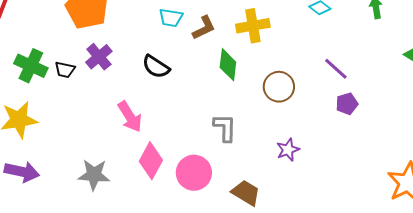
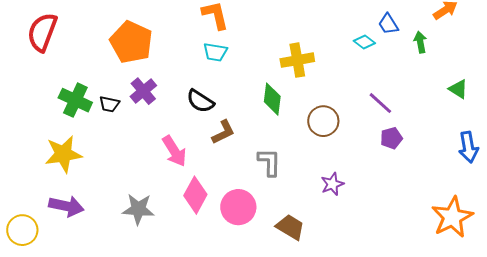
brown L-shape: (204, 28) -> (223, 132), moved

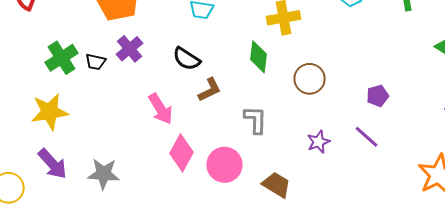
green cross: (75, 100) -> (62, 58), turned 32
purple line: (380, 103) -> (367, 137), moved
purple arrow: (66, 206) -> (53, 164), turned 36
gray star: (138, 209) -> (104, 174), moved

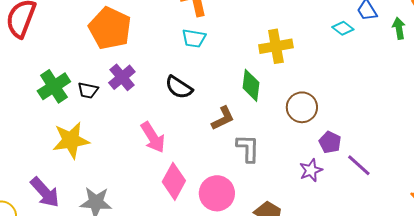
brown L-shape: (210, 90) -> (223, 118), moved
purple pentagon: (378, 96) -> (330, 142), moved, turned -30
yellow star: (50, 112) -> (71, 140), moved

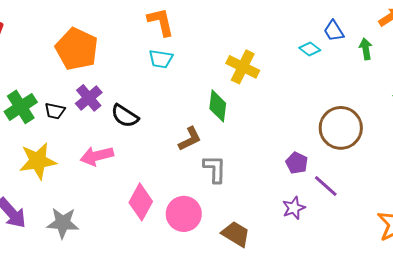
yellow cross: (276, 46) -> (243, 67), turned 36
black semicircle: (179, 87) -> (125, 116), moved
brown circle: (302, 107) -> (341, 128), moved, size x1.4
pink arrow: (153, 137) -> (97, 156), moved, turned 108
purple star: (311, 170) -> (294, 208), moved

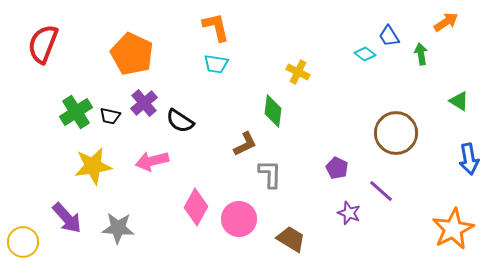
yellow cross: (243, 67) -> (298, 72), size x0.7
purple pentagon: (297, 163) -> (337, 168), moved
purple star: (294, 208) -> (349, 213), turned -30

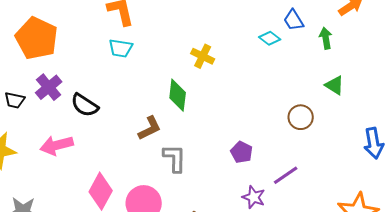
green triangle: (459, 101) -> (335, 85), moved
brown circle: (396, 133) -> (301, 117), size x0.6
purple line: (381, 191) -> (286, 175), turned -76

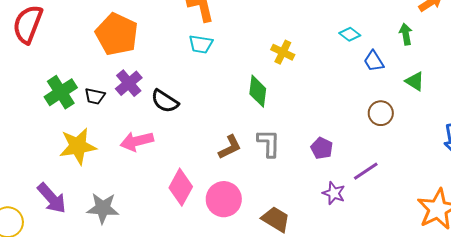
blue trapezoid: (294, 20) -> (374, 61), moved
brown L-shape: (150, 128) -> (230, 147), moved
gray L-shape: (175, 158) -> (269, 143), moved

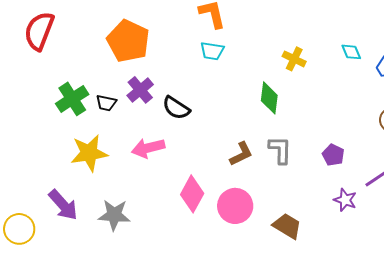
cyan diamond: (350, 34) -> (351, 52), moved, turned 30

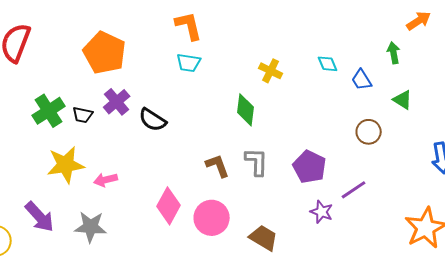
pink arrow: (148, 148) -> (106, 180), moved, size x0.7
brown L-shape: (241, 154) -> (218, 166), turned -84
purple pentagon: (333, 155) -> (310, 167), size x1.5

